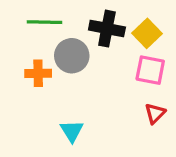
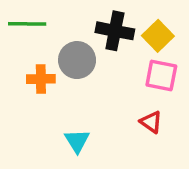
green line: (45, 22) -> (27, 24), moved
red triangle: (155, 113) -> (151, 122), moved, turned -40

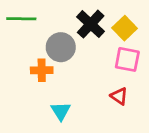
black cross: (115, 31) -> (91, 24), turned 32
orange cross: (41, 79) -> (42, 70), moved

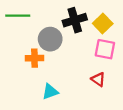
black cross: (91, 24) -> (75, 20), turned 30
cyan triangle: (61, 111) -> (50, 92), turned 42

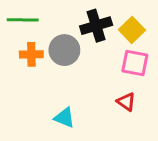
orange cross: (35, 58) -> (31, 54), moved
cyan triangle: (50, 92) -> (64, 118), turned 42

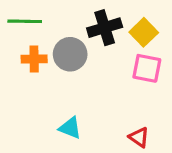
red triangle: (126, 102) -> (139, 137), moved

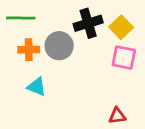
cyan triangle: (70, 128) -> (37, 87), moved
red triangle: (139, 137) -> (117, 116), turned -42

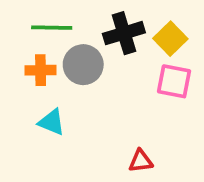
green line: (21, 18) -> (52, 28), moved
red triangle: (117, 116) -> (141, 161), moved

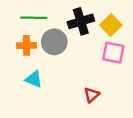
red triangle: (141, 161) -> (92, 95), moved, turned -35

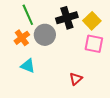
green line: (34, 18) -> (28, 15), turned 65
orange cross: (27, 45) -> (22, 38), turned -35

